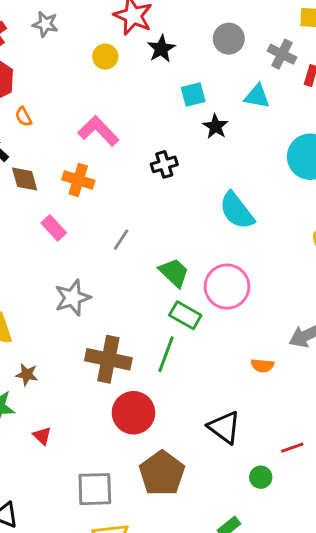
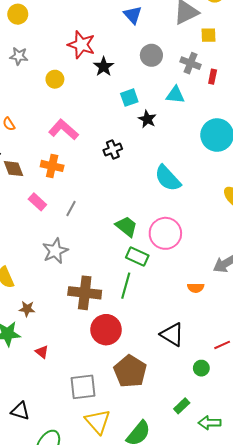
yellow circle: (105, 57) -> (55, 79), moved
gray line: (121, 240) -> (71, 208), moved

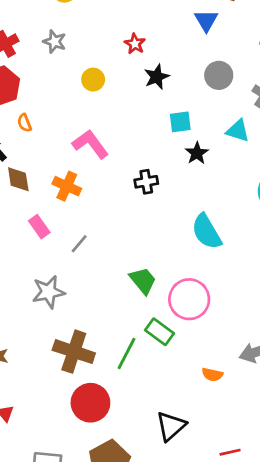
red star: (81, 45) -> (135, 44), size x0.6
green rectangle: (137, 257) -> (160, 332), moved
black triangle: (172, 335) -> (171, 426), turned 35

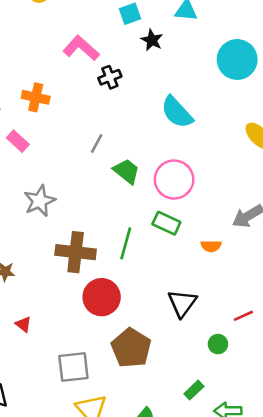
pink L-shape: (90, 144) -> (81, 48), moved
gray line: (79, 244) -> (97, 144), moved
green rectangle: (160, 332) -> (166, 223), moved

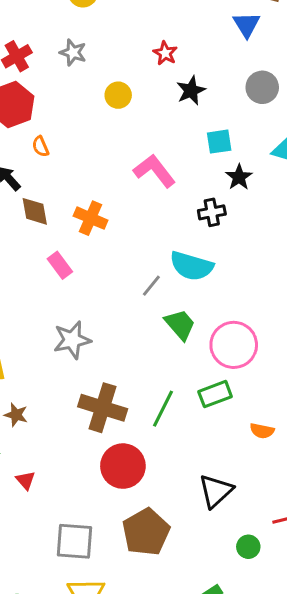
black cross: (110, 77) -> (212, 212), moved
cyan semicircle: (177, 112) -> (191, 266), moved, turned -42
green rectangle: (166, 223) -> (215, 394), turned -56

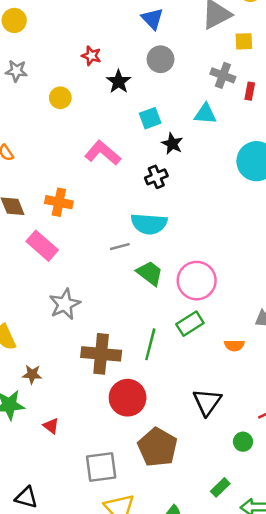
gray circle: (262, 87) -> (161, 59), moved
pink rectangle: (60, 265) -> (42, 246), size x1.4
gray line: (151, 286) -> (120, 247), turned 48

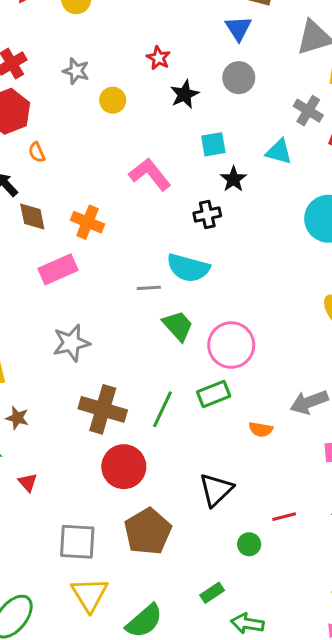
gray star: (16, 71) -> (76, 71), moved
pink rectangle: (42, 246) -> (58, 269), turned -76

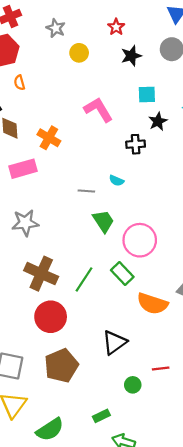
cyan semicircle: (188, 268) -> (117, 181), size x0.5
green rectangle: (214, 394) -> (122, 274), turned 60
orange semicircle: (261, 429) -> (152, 304), size x1.8

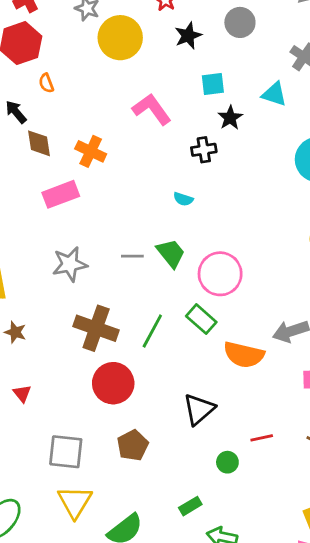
yellow circle: (79, 53) -> (120, 38), size x1.8
gray line: (86, 191) -> (132, 256), moved
brown pentagon: (61, 366) -> (133, 445), size x0.7

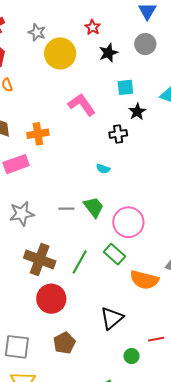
orange cross: (91, 151) -> (38, 134), turned -35

